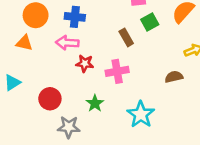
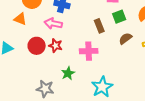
red star: (85, 63) -> (56, 46), moved
brown semicircle: (174, 77) -> (125, 39), moved, turned -32
red circle: (50, 99) -> (37, 46), moved

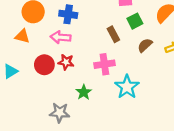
cyan star: (102, 87) -> (127, 87), moved

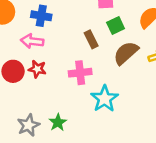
brown semicircle: (145, 45) -> (126, 53), size x1.5
green star: (84, 92) -> (58, 122), moved
gray star: (60, 113) -> (28, 125), turned -30

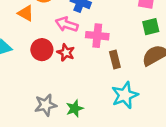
brown rectangle: (91, 39) -> (115, 59), moved
pink cross: (80, 73) -> (97, 36), moved

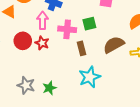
pink arrow: (67, 24) -> (42, 20), turned 72
green square: (151, 27) -> (89, 24), moved
gray star: (46, 105) -> (26, 85), turned 30

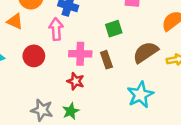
pink cross: (67, 29) -> (80, 54), moved
red star: (42, 43) -> (76, 81), moved
cyan star: (90, 77) -> (140, 95), moved

